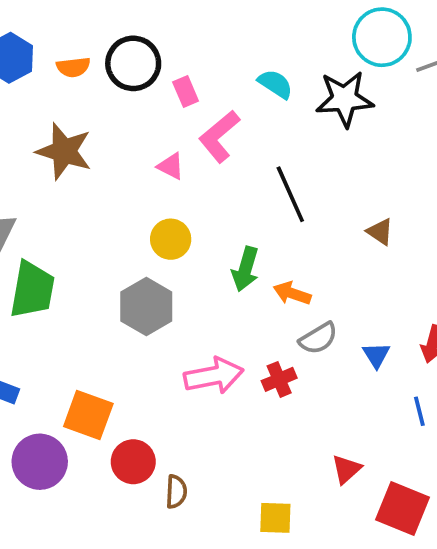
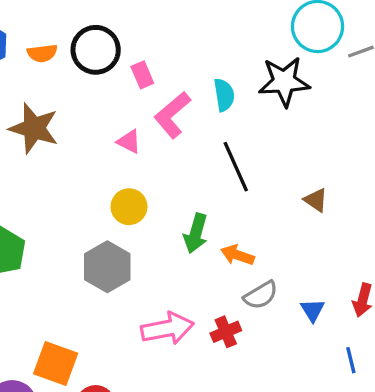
cyan semicircle: (275, 84) -> (224, 95), moved, turned 48

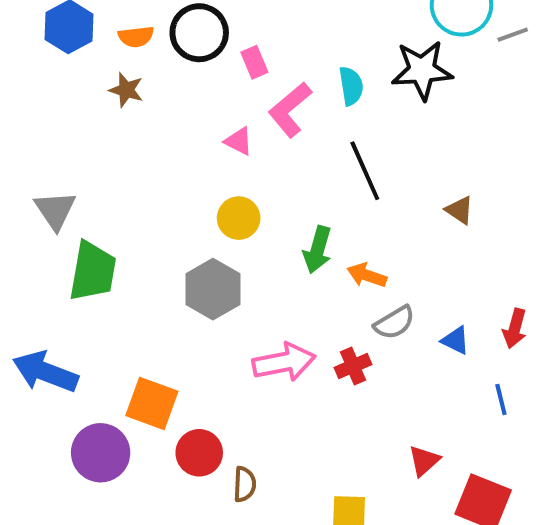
brown star: (34, 128) -> (126, 90), moved, size x0.6
blue triangle: (313, 310) -> (456, 340), turned -32

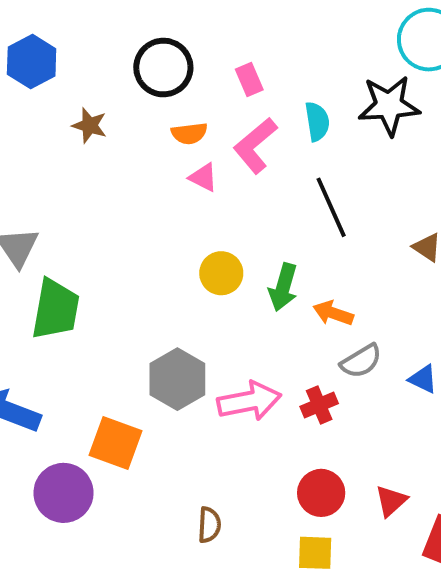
orange semicircle: (136, 37) -> (189, 133), moved
pink rectangle: (254, 62) -> (249, 79), moved
yellow circle: (239, 218) -> (221, 273), moved
gray hexagon: (213, 289) -> (177, 379), moved
red circle: (199, 453) -> (321, 493), moved

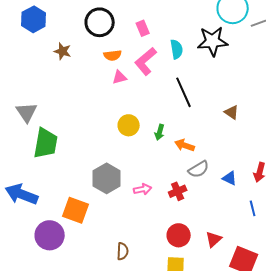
pink triangle: (203, 177) -> (120, 77), turned -42
green arrow: (283, 287) -> (160, 132), size x0.7
pink arrow: (249, 401) -> (143, 189), size x0.6

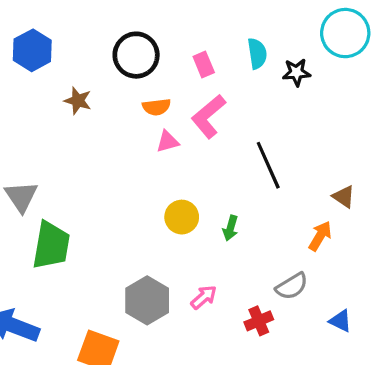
black star: (213, 41) -> (296, 72), moved, size x0.6
cyan semicircle: (177, 49) -> (257, 53), moved
orange arrow: (185, 145) -> (320, 236), moved, turned 102
blue triangle: (230, 178) -> (341, 321), moved
pink arrow: (143, 189) -> (204, 297), moved, turned -30

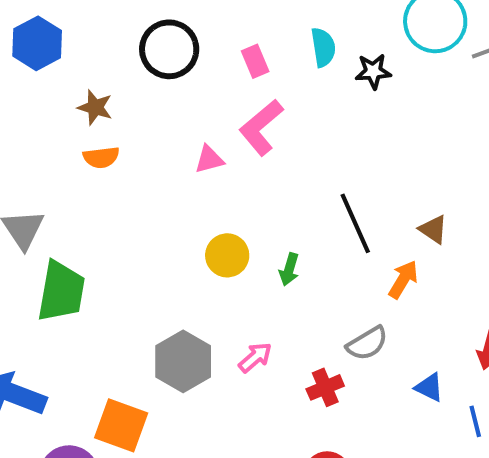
orange semicircle: (157, 107) -> (101, 157), moved
black line: (268, 165) -> (355, 223), moved

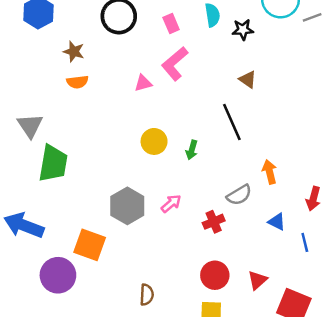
brown triangle: (433, 229) -> (248, 79), moved
orange arrow: (403, 279) -> (270, 172), moved, turned -45

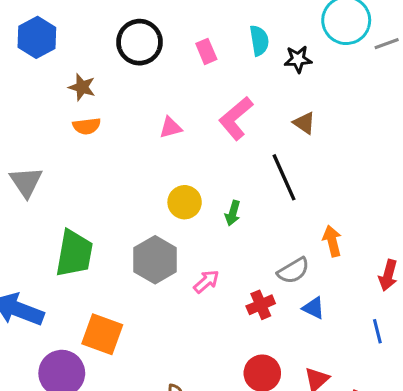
pink L-shape: (175, 64) -> (236, 118), moved
green trapezoid: (53, 163) -> (74, 254), moved
gray hexagon: (127, 206) -> (155, 260), moved
blue triangle: (277, 222) -> (314, 308), moved

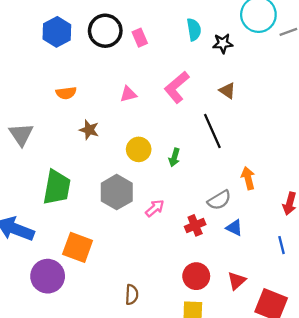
blue hexagon: (37, 37) -> (57, 32), moved
pink rectangle: (206, 51) -> (140, 38), moved
brown star: (82, 87) -> (89, 130), moved

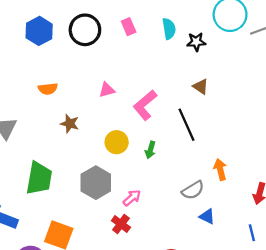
pink rectangle: (140, 38) -> (129, 27), moved
pink L-shape: (177, 87) -> (145, 105), moved
red cross: (195, 225) -> (121, 224), moved, turned -30

